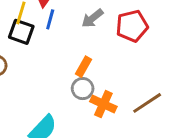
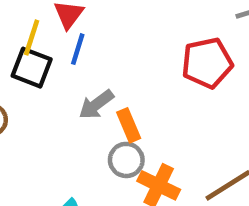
gray arrow: (92, 18) -> (96, 105), moved
orange rectangle: (83, 67) -> (129, 125), turned -54

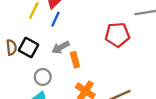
black square: (32, 68) -> (29, 47), moved
gray circle: (126, 160) -> (43, 77), moved

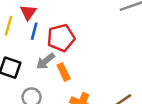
red pentagon: (117, 35) -> (61, 38), moved

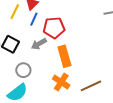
orange rectangle: (64, 72) -> (64, 56), moved, size x1.5

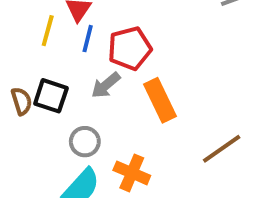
orange cross: (61, 82) -> (132, 173), moved

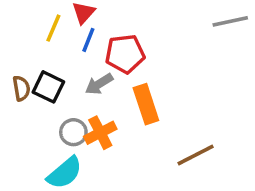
orange cross: (132, 173) -> (100, 133), moved, turned 32

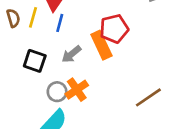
red pentagon: (125, 54) -> (114, 29), moved
brown semicircle: (21, 88) -> (13, 18), moved
orange rectangle: (146, 104) -> (101, 45), moved

